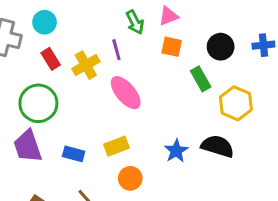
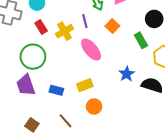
orange square: (172, 47) -> (112, 26), moved, turned 32
blue star: (176, 151) -> (127, 74), moved

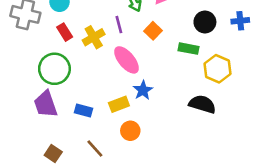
green rectangle: (141, 40) -> (188, 49), turned -49
blue star: (127, 74) -> (143, 90), moved

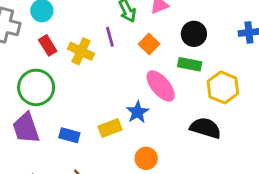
black circle: (205, 22) -> (194, 34), moved
yellow cross: (94, 37) -> (81, 51), turned -35
pink ellipse: (127, 60) -> (161, 86), moved
orange circle: (130, 131) -> (146, 158), moved

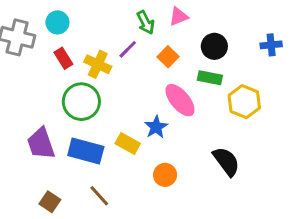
purple line: (110, 37) -> (128, 49), turned 60
green circle: (36, 87) -> (81, 102), moved
yellow rectangle: (110, 128) -> (128, 143), turned 50
black semicircle: (205, 128) -> (226, 161), moved, turned 36
blue rectangle: (69, 135) -> (86, 151), size x1.6

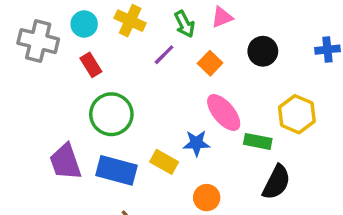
yellow cross: (98, 64) -> (130, 21), moved
green rectangle: (210, 78) -> (258, 141), moved
blue star: (156, 127) -> (196, 143), turned 30
black semicircle: (226, 161) -> (276, 182), turned 64

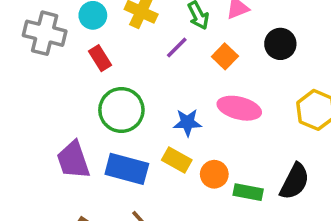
pink ellipse: (224, 113) -> (239, 108), turned -36
green rectangle: (258, 141) -> (248, 192), moved
blue star: (196, 143) -> (187, 122), moved
orange circle: (207, 198) -> (214, 174), moved

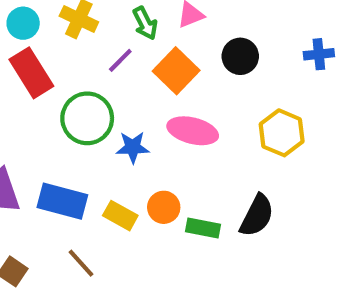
orange square: (225, 56) -> (176, 71), size x1.5
red rectangle: (100, 58) -> (31, 73), size x1.6
green circle: (121, 110) -> (87, 118), moved
yellow rectangle: (177, 160) -> (120, 216), moved

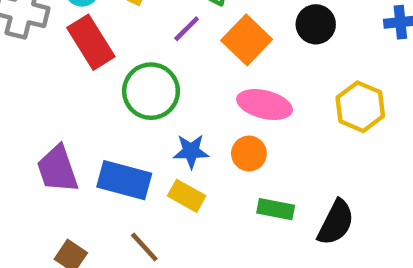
blue star: (133, 147) -> (191, 151), moved
orange circle: (164, 207) -> (249, 153), moved
black semicircle: (257, 216) -> (336, 223), moved

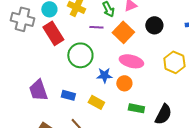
purple line: (187, 29) -> (96, 27), turned 48
blue star: (191, 151) -> (104, 75), moved
blue rectangle: (124, 180) -> (68, 95), size x0.6

